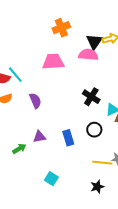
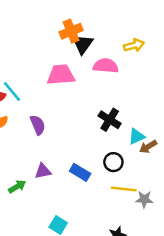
black triangle: (94, 42) -> (83, 44), moved
blue rectangle: (68, 138) -> (80, 172), turned -42
yellow line: (102, 163) -> (124, 189), moved

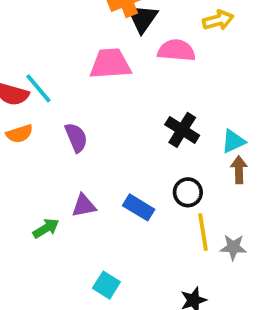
cyan triangle: (137, 136) -> (233, 141), moved
brown arrow: (148, 147) -> (239, 170), turned 120
yellow line: (124, 189) -> (203, 232), turned 75

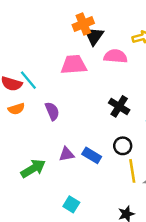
purple triangle: (84, 206) -> (67, 154), moved
green arrow: (46, 228) -> (33, 169), size x1.5

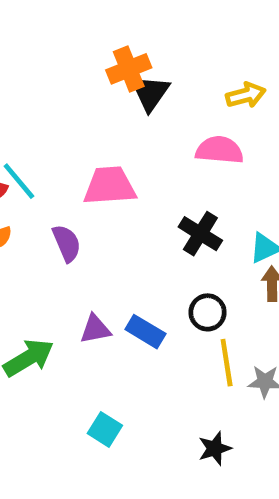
pink semicircle: (116, 56) -> (219, 150), moved
pink trapezoid: (74, 65) -> (110, 186), moved

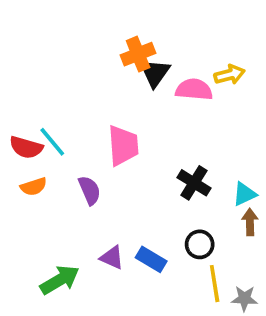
pink semicircle: (219, 150) -> (194, 90), moved
pink trapezoid: (110, 186) -> (123, 146), turned 90
purple triangle: (95, 329) -> (112, 257), turned 35

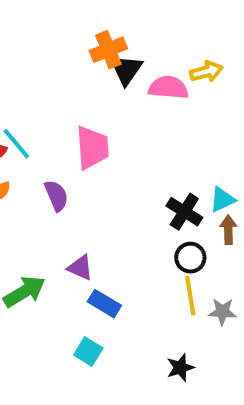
black cross: (194, 183) -> (184, 212), moved
black circle: (200, 244) -> (190, 258), moved
blue rectangle: (151, 259) -> (104, 304), moved

